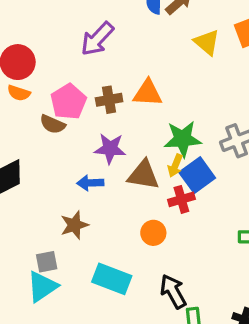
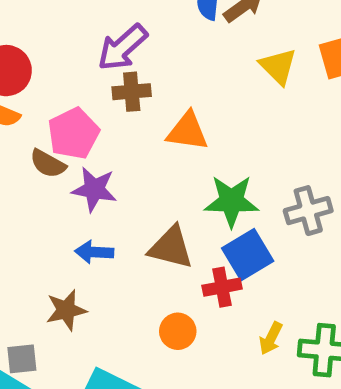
brown cross: (109, 100) -> (132, 92), moved
purple star: (110, 149) -> (94, 189), moved
yellow arrow: (175, 166) -> (271, 338), moved

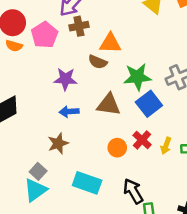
pink pentagon: (73, 133) -> (45, 35), moved
brown semicircle: (48, 164) -> (98, 62), moved
red cross: (222, 287) -> (142, 140), moved, turned -30
gray square: (22, 359) -> (38, 171), turned -35

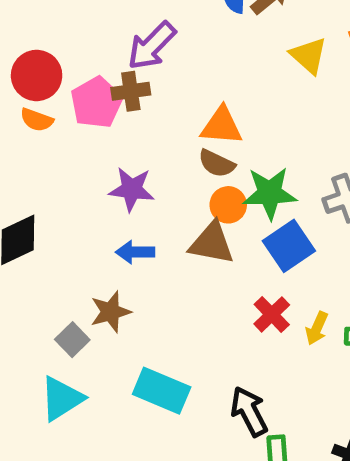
brown cross: (79, 26) -> (131, 91), moved
brown semicircle: (98, 62) -> (217, 163), moved
orange circle: (117, 148) -> (228, 205), moved
gray square: (38, 171) -> (72, 340), moved

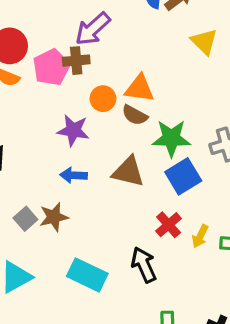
orange circle: (228, 205) -> (103, 99), moved
gray square: (72, 340) -> (25, 219), moved
black arrow: (249, 411) -> (144, 265), moved

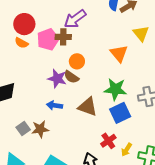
orange triangle: (140, 88) -> (119, 53), moved, turned 36
brown semicircle: (135, 115) -> (71, 77), moved

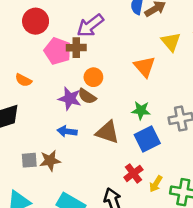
red circle: (24, 24) -> (36, 21), moved
pink pentagon: (48, 39) -> (58, 51), turned -30
orange semicircle: (21, 43) -> (23, 80), moved
green star: (115, 89) -> (141, 110), size x0.7
gray square: (23, 128) -> (29, 160), turned 32

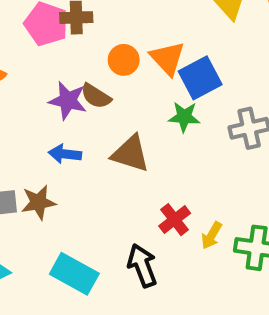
orange triangle: (144, 67) -> (167, 58), moved
orange circle: (93, 77) -> (124, 60), moved
blue square: (147, 139) -> (200, 78), moved

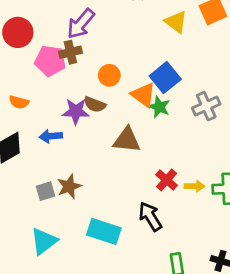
orange triangle: (167, 58) -> (143, 95), moved
green star: (184, 117) -> (159, 107), turned 30
blue arrow: (65, 154) -> (51, 136), moved
yellow arrow: (211, 235) -> (195, 186), turned -108

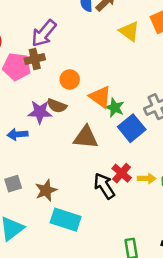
blue square: (165, 78) -> (132, 128), moved
brown star: (69, 186) -> (46, 190), moved
black arrow: (150, 216) -> (104, 186), moved

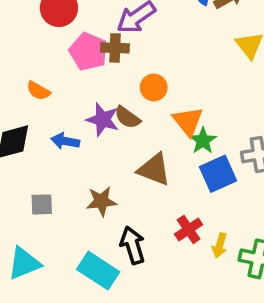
yellow arrow: (147, 178) -> (220, 245), turned 90
black arrow: (104, 186) -> (133, 245), moved
brown star: (46, 190) -> (101, 201), moved

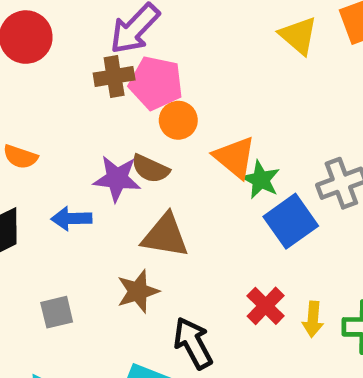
pink pentagon: (88, 52) -> (156, 83), moved
brown triangle: (154, 169) -> (165, 236), moved

